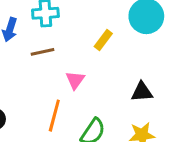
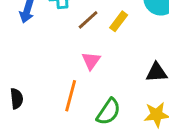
brown line: (42, 52) -> (88, 20), moved, turned -30

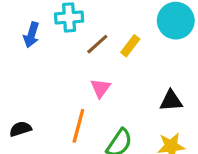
black semicircle: (17, 99) -> (20, 129), turned -102

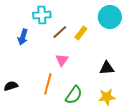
blue arrow: (31, 35) -> (23, 37), moved

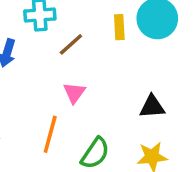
yellow rectangle: (81, 33) -> (119, 27), moved, turned -40

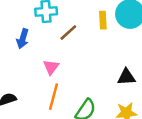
pink triangle: (74, 93) -> (51, 67), moved

